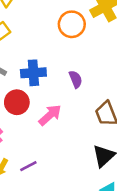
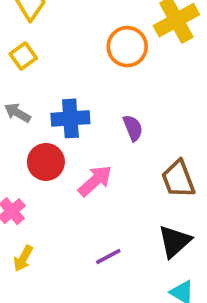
purple line: (28, 166) -> (108, 257), moved

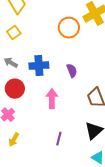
red circle: (46, 162) -> (15, 89), moved
pink arrow: (95, 181) -> (52, 99), turned -48
purple line: (108, 257) -> (59, 139), turned -48

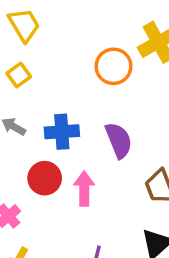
purple semicircle: (72, 71) -> (119, 140), size x1.5
red circle: (15, 89) -> (45, 178), moved

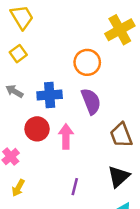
orange circle: (113, 66) -> (87, 62), moved

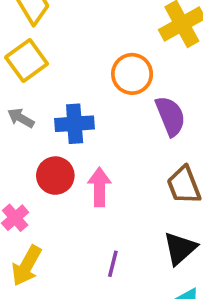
yellow square: (18, 54) -> (27, 60), size x1.5
purple semicircle: (91, 101) -> (170, 116), moved
yellow arrow: (18, 188) -> (27, 266), size x1.5

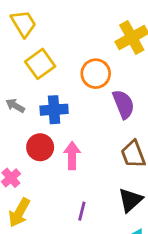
yellow square: (27, 60) -> (40, 64), moved

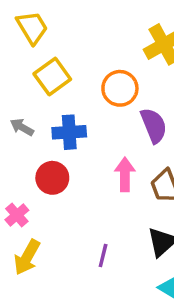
pink arrow: (72, 156) -> (125, 174), moved

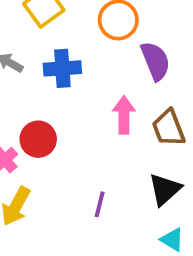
red circle: (52, 178) -> (38, 139), moved

